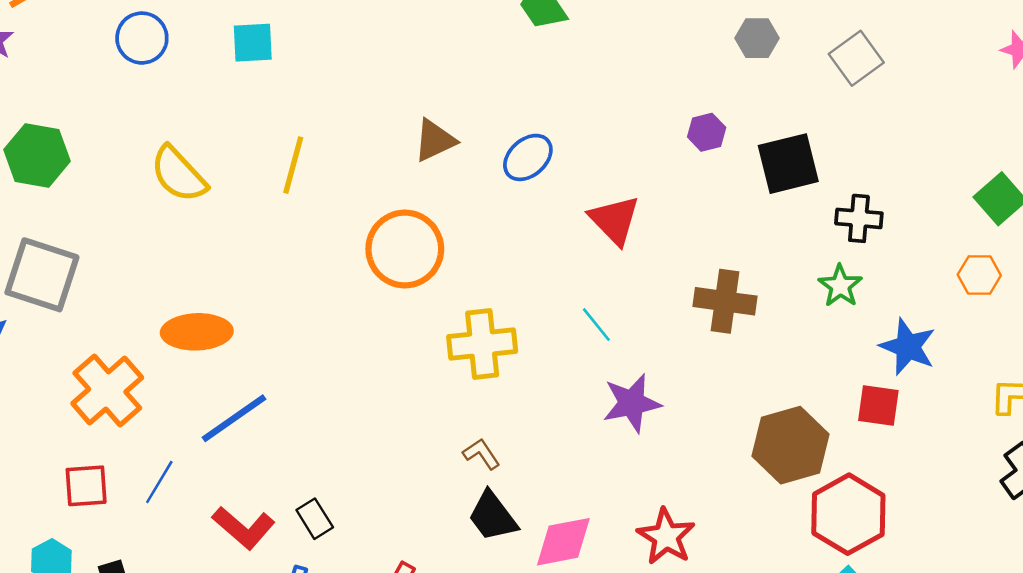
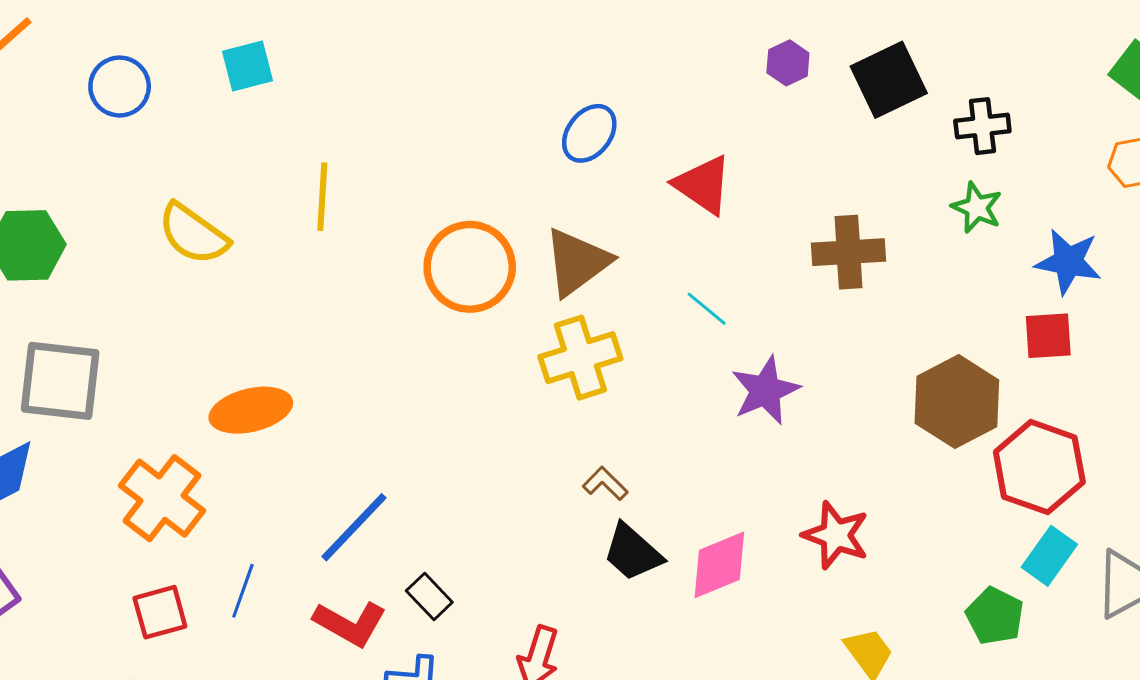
brown triangle: (435, 140) -> (577, 262), moved, size x1.4
blue line: (234, 418) -> (354, 527), moved

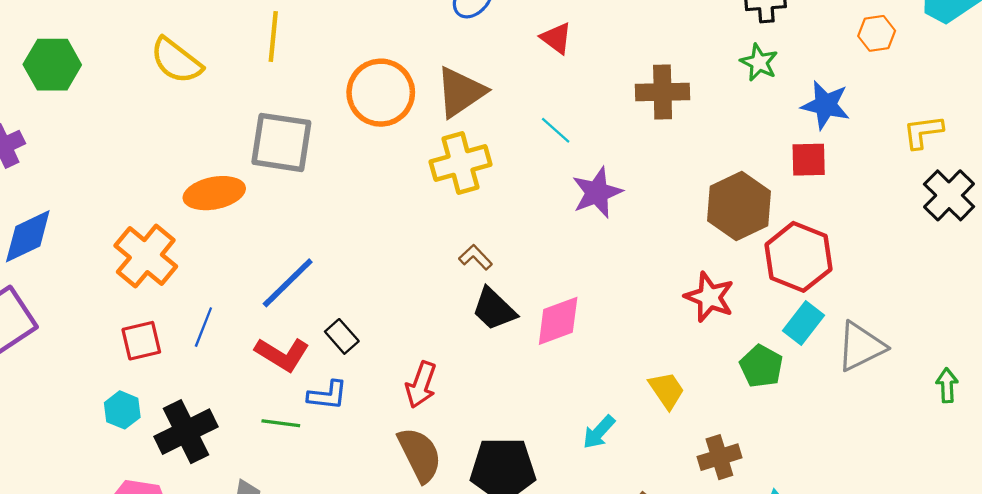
red triangle: (703, 185) -> (556, 38), size x0.7
gray square: (60, 381) -> (281, 142), moved
red star: (836, 535) -> (709, 297), moved

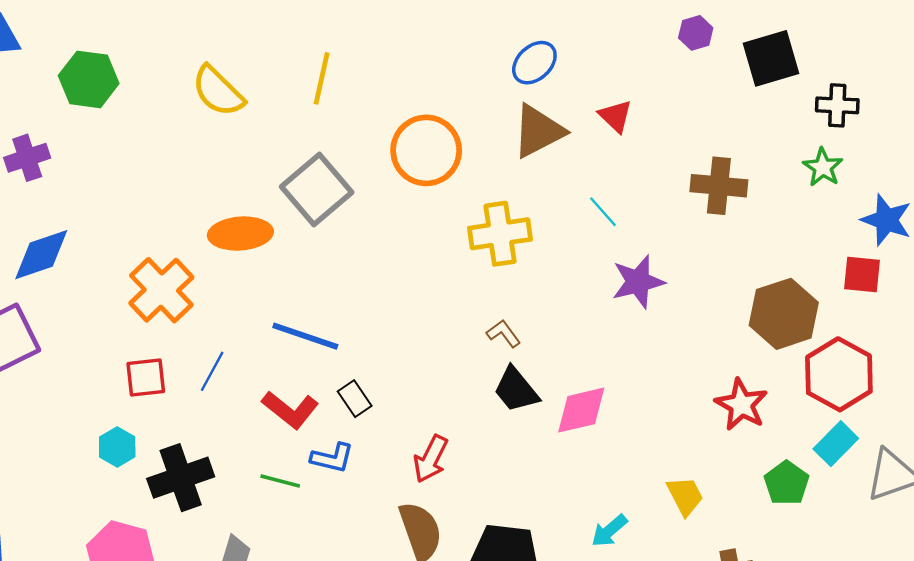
brown triangle: (461, 92) -> (538, 131), moved
gray square: (281, 142) -> (317, 189), turned 34
blue line: (288, 283) -> (305, 336), turned 56

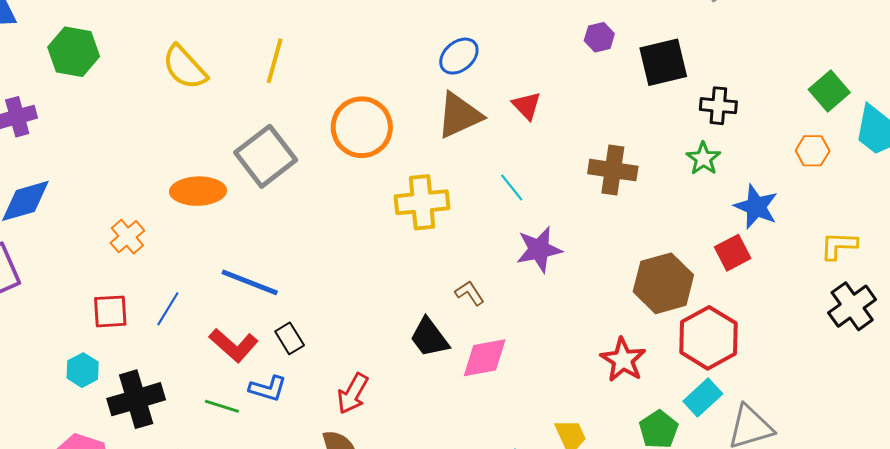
red square: (862, 274) -> (733, 253), turned -36
orange cross: (161, 290) -> (127, 237), size x0.6
brown L-shape: (504, 334) -> (470, 293), moved

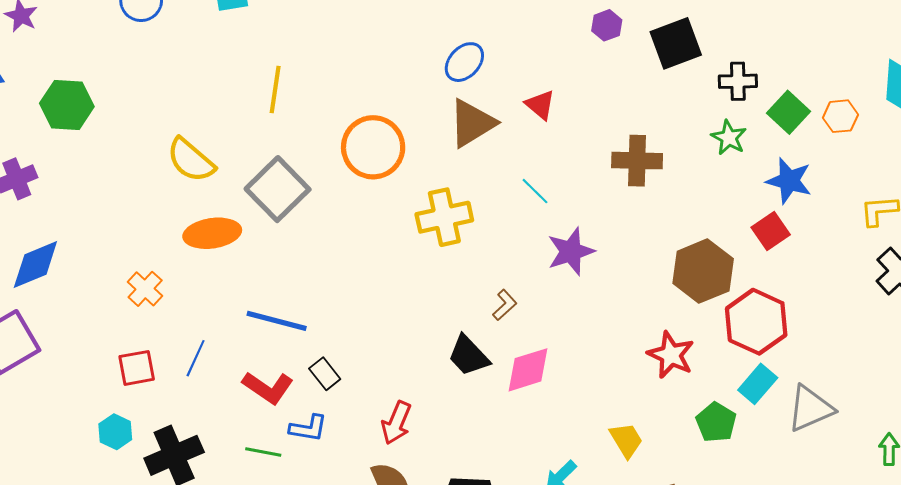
yellow semicircle: (185, 67) -> (191, 160), moved
green square: (829, 91) -> (788, 112), moved
brown L-shape: (470, 293) -> (505, 305), turned 88

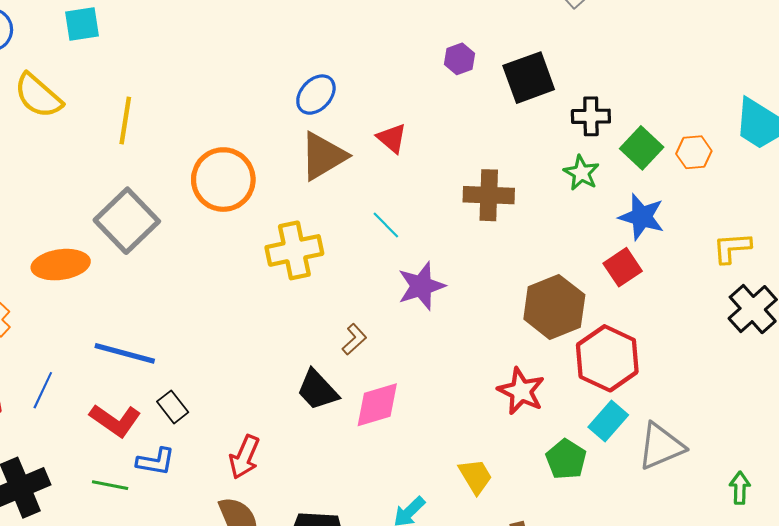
yellow semicircle: (191, 160) -> (38, 96), moved

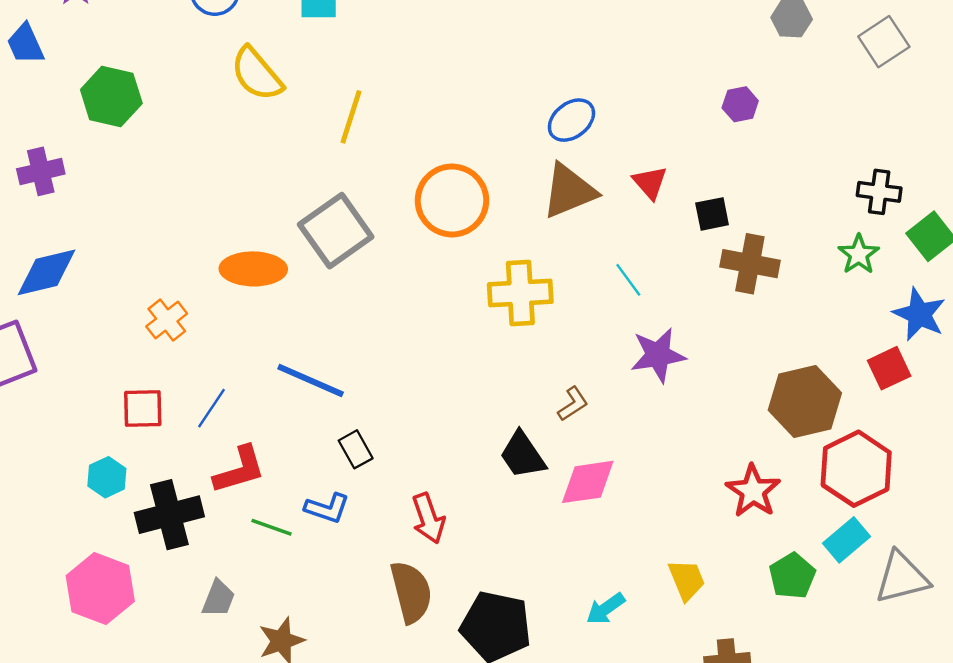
black square: (529, 78) -> (712, 214), moved, size x0.6
red L-shape: (115, 420) -> (239, 470), moved, turned -60
red arrow: (244, 457) -> (428, 518), turned -51

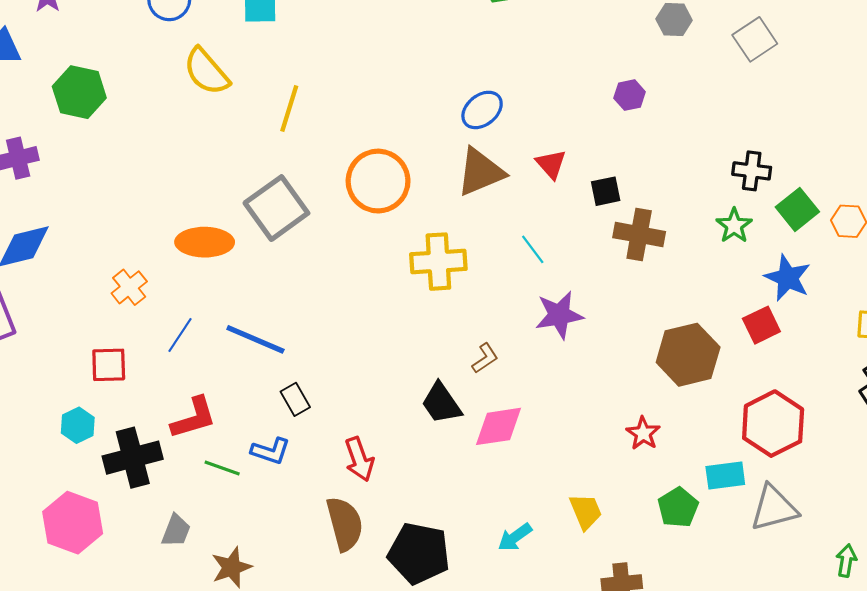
blue line: (212, 408) -> (180, 335), moved
red hexagon: (856, 469) -> (773, 424), moved
red star: (753, 491) -> (643, 433), size x0.7
cyan rectangle: (847, 540) -> (725, 476), turned 33

